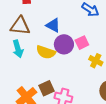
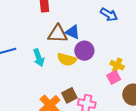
brown triangle: (20, 26) -> (58, 34), moved
pink square: (82, 43) -> (114, 77), moved

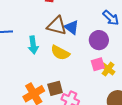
purple circle: (84, 51) -> (99, 40), moved
pink square: (114, 77) -> (98, 64), moved

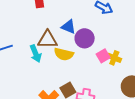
brown triangle: (57, 26) -> (47, 40), moved
purple circle: (99, 40) -> (85, 38), moved

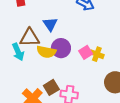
blue triangle: (68, 27) -> (50, 24), turned 35
purple circle: (85, 38) -> (61, 48), moved

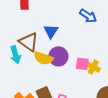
brown triangle: (30, 38) -> (29, 42), turned 30
pink square: (86, 52) -> (82, 64), turned 32

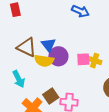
blue triangle: (51, 31) -> (48, 45), moved
cyan arrow: (15, 55) -> (19, 79), moved

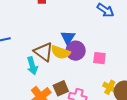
brown triangle: (27, 47) -> (44, 52), moved
yellow cross: (95, 61) -> (110, 87), moved

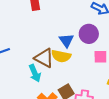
purple circle: (76, 51) -> (89, 34), moved

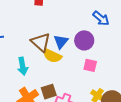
brown triangle: (44, 58) -> (41, 42), moved

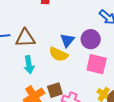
brown triangle: (41, 42) -> (25, 38), moved, turned -45
pink square: (90, 65) -> (97, 64), size x1.5

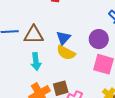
blue triangle: (67, 40) -> (63, 38), moved

